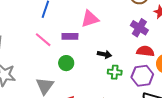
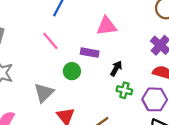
purple rectangle: (70, 36) -> (90, 53), moved
black arrow: (104, 54) -> (116, 68), turned -80

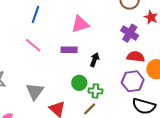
green circle: (72, 71) -> (79, 83), moved
green cross: (124, 90) -> (95, 91), moved

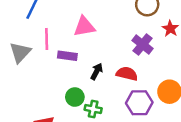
pink line: (33, 45) -> (47, 39), moved, turned 42
red semicircle: (136, 57) -> (127, 74), moved
gray triangle: (35, 91) -> (20, 52), moved

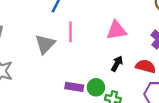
pink triangle: (84, 27) -> (116, 30), moved
purple rectangle: (67, 56) -> (74, 87), moved

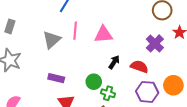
pink triangle: (116, 30) -> (103, 34), moved
purple rectangle: (74, 87) -> (56, 78), moved

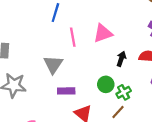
gray triangle: (52, 40) -> (53, 65), moved
green cross: (108, 93) -> (124, 92), turned -32

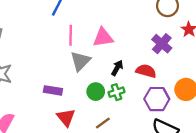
gray triangle: (53, 65) -> (80, 61), moved
green cross: (124, 92) -> (116, 92), moved

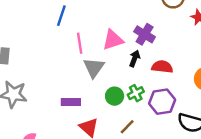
purple cross: (162, 44) -> (145, 34), moved
black arrow: (117, 68) -> (135, 58), moved
purple hexagon: (157, 99) -> (162, 102), moved

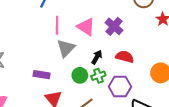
pink triangle: (113, 40) -> (86, 27), turned 42
black arrow: (135, 58) -> (97, 57), moved

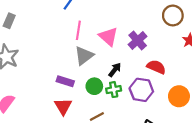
red semicircle: (125, 57) -> (156, 67), moved
purple rectangle: (42, 75) -> (65, 81), moved
purple hexagon: (120, 87) -> (141, 90), moved

